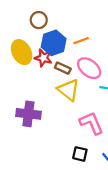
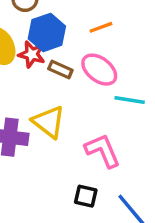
orange line: (81, 41) -> (101, 27), moved
yellow triangle: (69, 90) -> (49, 122), moved

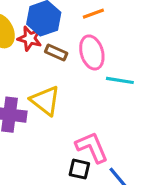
pink ellipse: (99, 70) -> (92, 52), turned 36
pink L-shape: (103, 151) -> (92, 147), moved

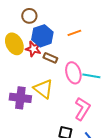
pink ellipse: (92, 52) -> (73, 73), moved
pink L-shape: (92, 147) -> (82, 109), moved, turned 55

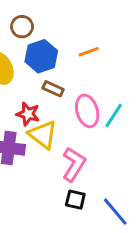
red star: (33, 49) -> (28, 114), moved
cyan line: (91, 76) -> (114, 115), turned -66
pink L-shape: (82, 109) -> (74, 164), moved

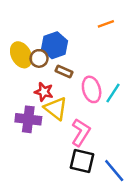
brown circle: (22, 27) -> (39, 58), moved
orange line: (89, 52) -> (106, 24), moved
black square: (75, 200) -> (82, 161), size x1.5

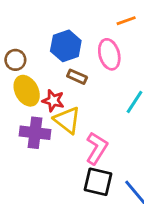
yellow ellipse: (21, 55) -> (27, 91), moved
brown circle: (39, 58) -> (15, 60), moved
pink ellipse: (92, 89) -> (109, 54), moved

